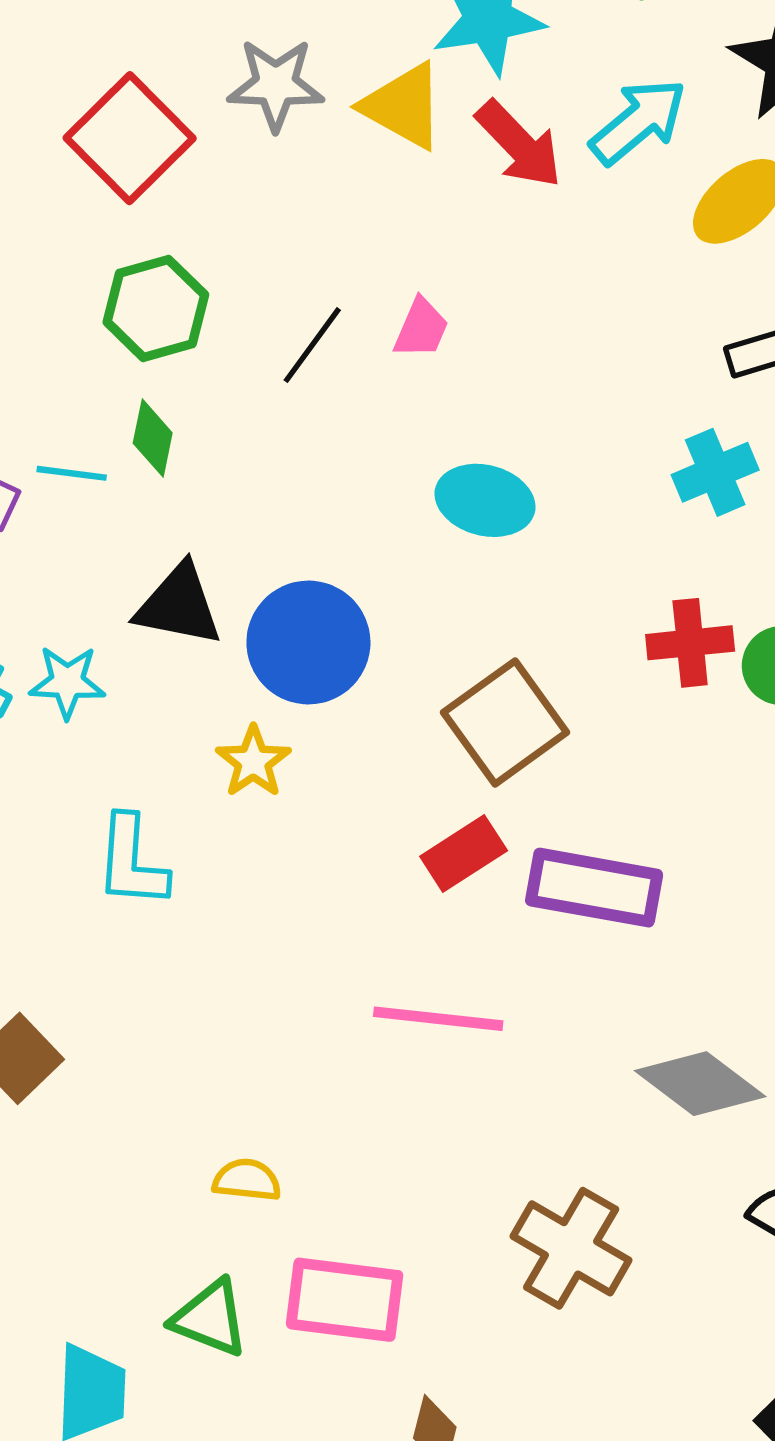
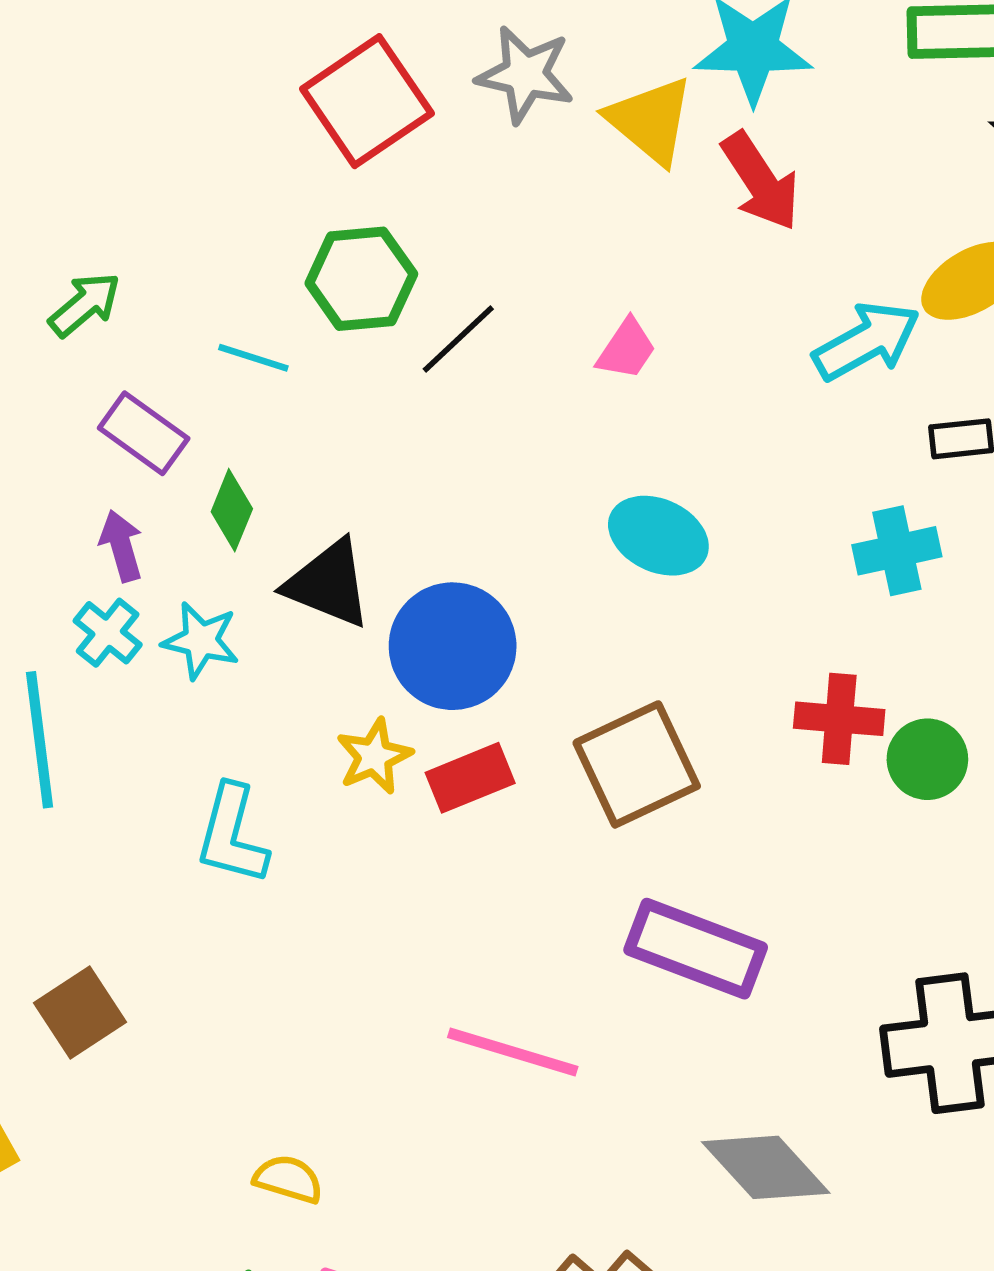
cyan arrow: (638, 121) -> (867, 341), moved
black line: (312, 345) -> (458, 339), moved
green diamond: (153, 438) -> (232, 510), moved
cyan line: (72, 473) -> (253, 358), moved
red rectangle: (464, 853) -> (470, 778), moved

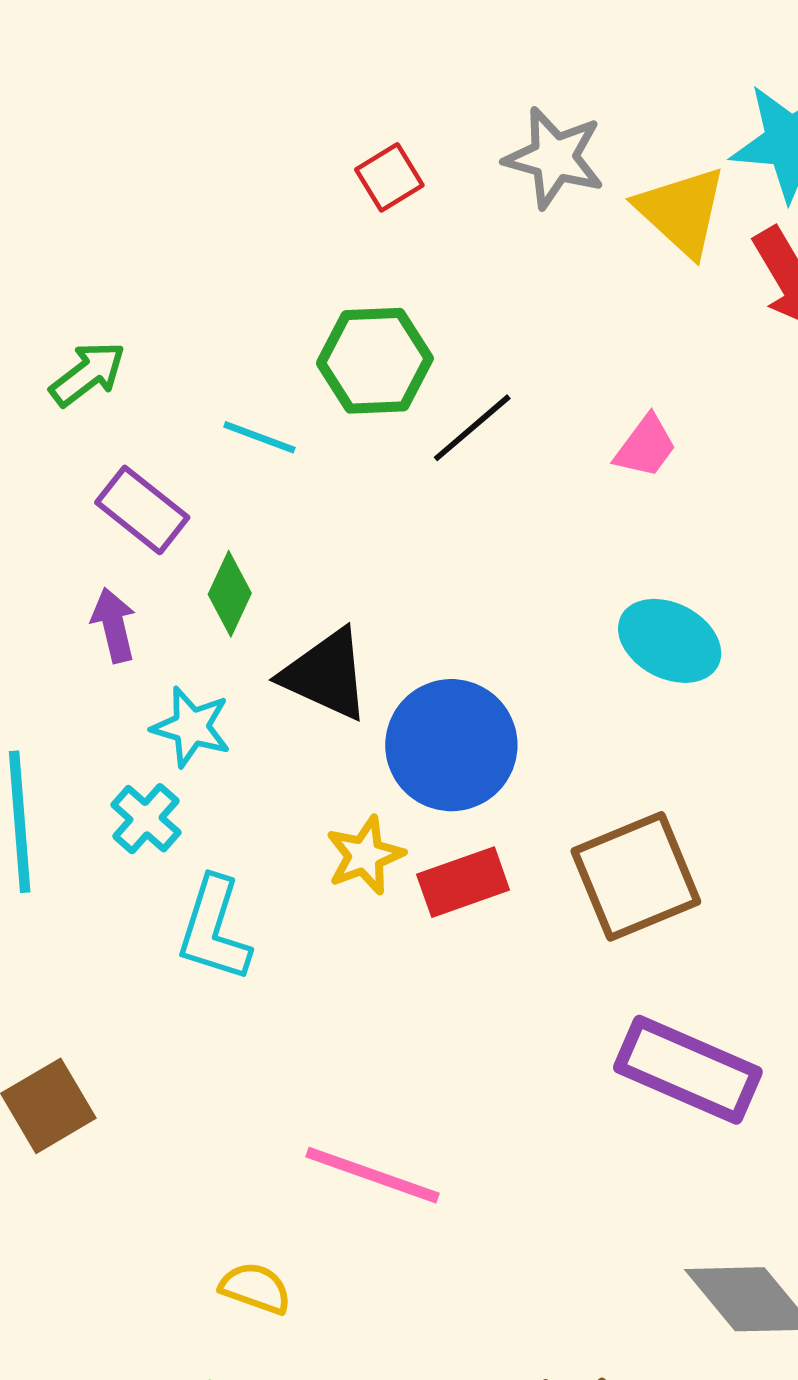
red square: (367, 101) -> (389, 177), size x0.5
cyan cross: (108, 633) -> (146, 819), moved
pink line: (513, 1052) -> (373, 1175), moved

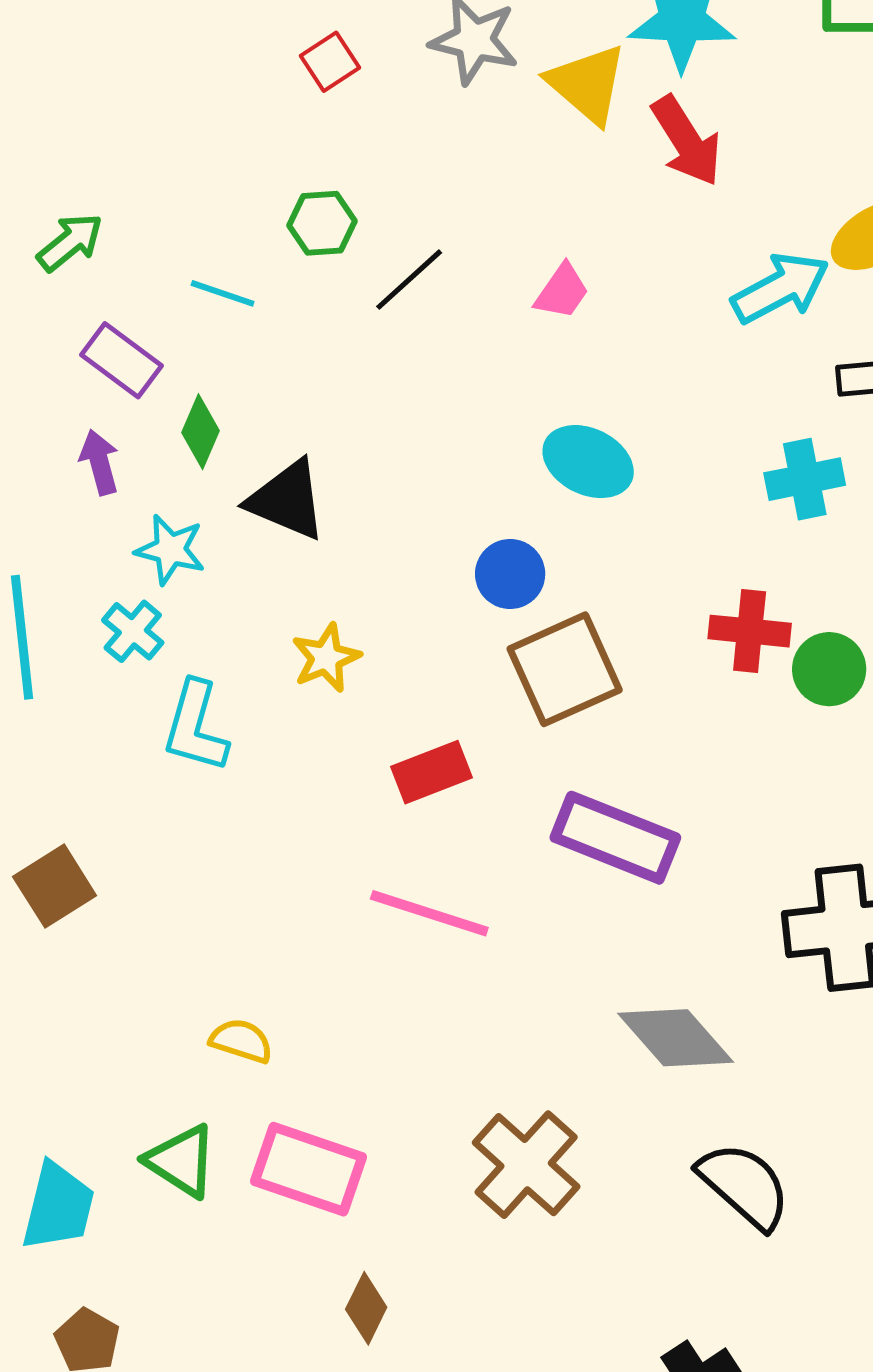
green hexagon: (375, 361) -> (322, 223), size x0.7
blue circle: (451, 745) -> (510, 574), moved, size x0.6
red rectangle: (463, 882) -> (431, 772), moved
pink line: (373, 1175) -> (429, 913), moved

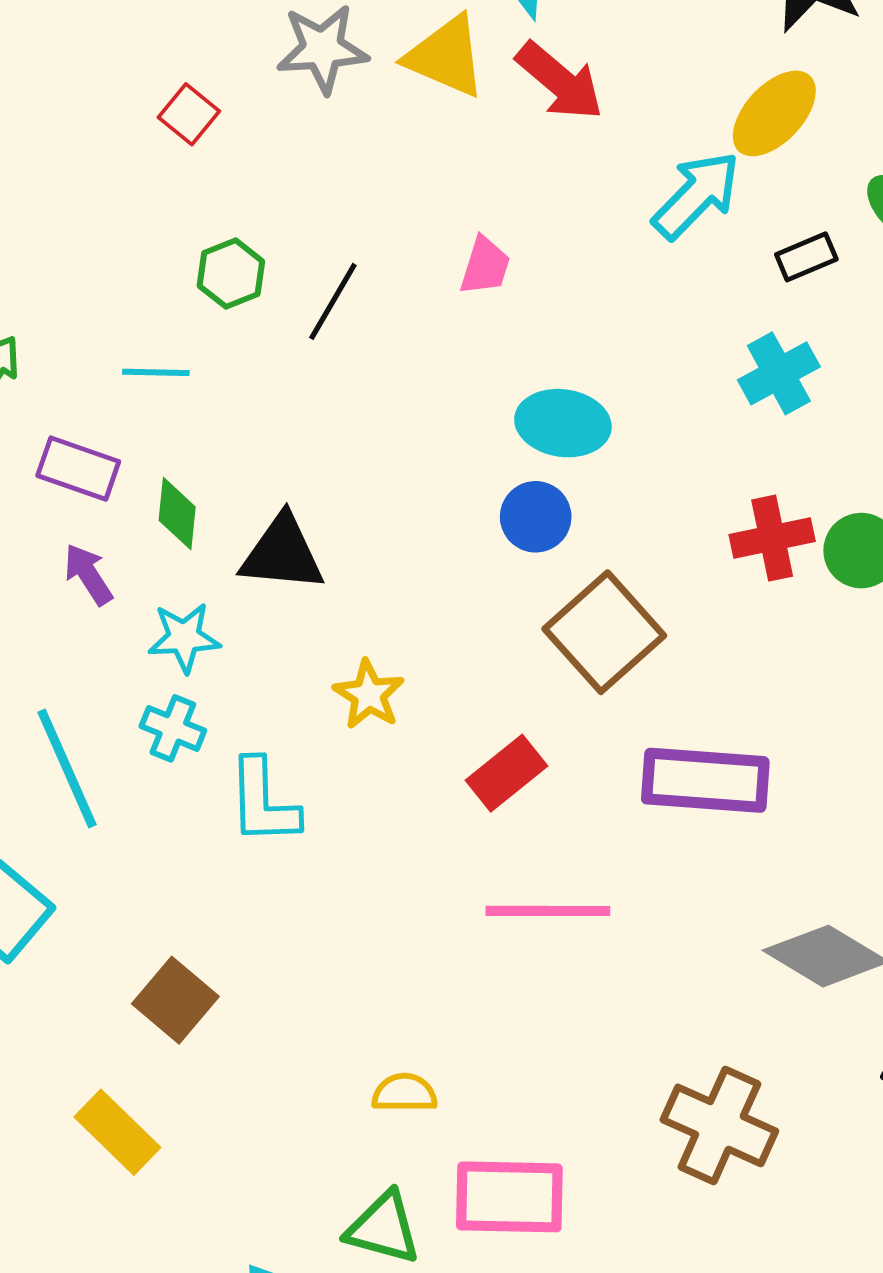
blue circle: (510, 574) -> (536, 517), moved

